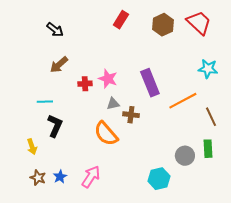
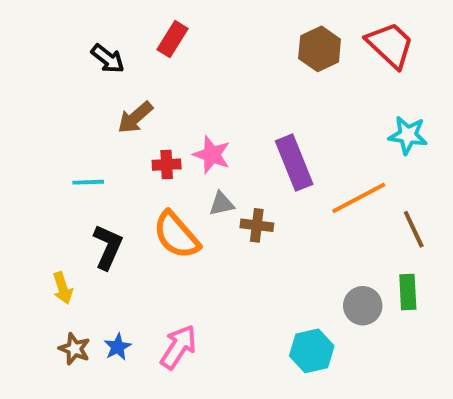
red rectangle: (121, 20) -> (172, 39), moved
brown arrow: (59, 65) -> (135, 117), moved
cyan line: (45, 102) -> (88, 182), moved
orange semicircle: (106, 134) -> (176, 235), moved

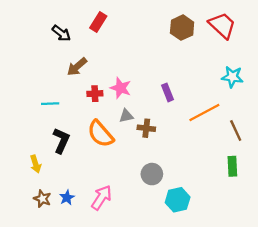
purple rectangle: (294, 163) -> (168, 92), size x0.6
gray circle: (363, 306) -> (152, 174), moved

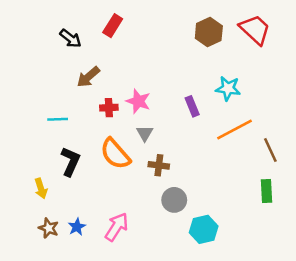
cyan star: (232, 77) -> (228, 88), moved
gray triangle: (126, 116) -> (145, 133), turned -48
brown cross: (146, 128) -> (159, 165), moved

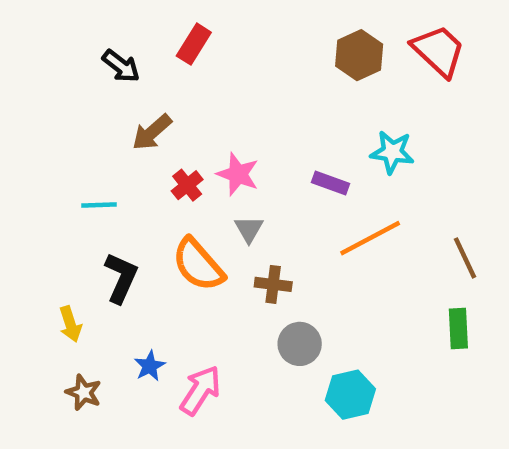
purple rectangle: (192, 106) -> (330, 183), turned -48
red cross: (109, 108) -> (187, 185), turned -36
orange line: (234, 129) -> (370, 238), moved
blue star: (77, 227) -> (150, 366), moved

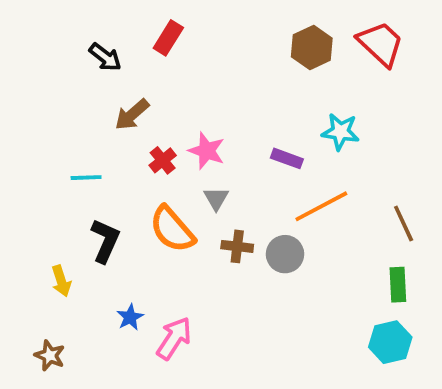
gray circle: (300, 344) -> (285, 254), moved
brown star: (84, 392) -> (50, 356), moved
cyan hexagon: (350, 395) -> (390, 342), moved

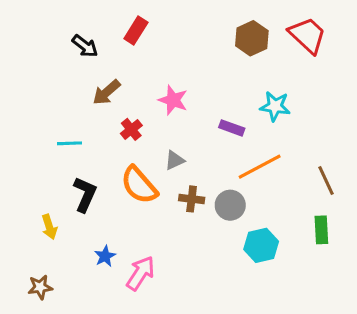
pink star: (207, 151) -> (173, 100), moved
gray triangle: (216, 199) -> (175, 160), turned 35
cyan hexagon: (390, 342) -> (261, 245), moved
brown star: (50, 356) -> (40, 287), turned -30

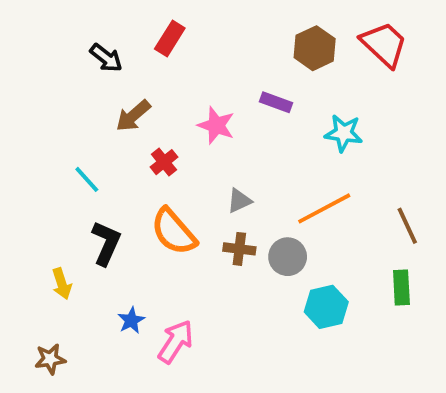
purple rectangle: (232, 128) -> (276, 102), moved
cyan line: (69, 143) -> (87, 179), turned 50
gray triangle: (175, 160) -> (239, 201), moved

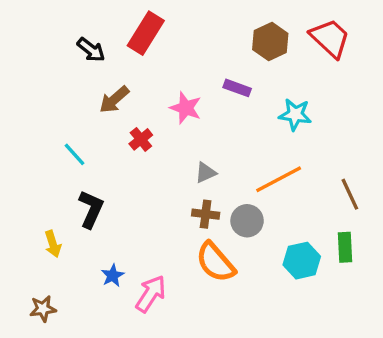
red rectangle: (170, 39) -> (146, 33), size x1.4
orange semicircle: (174, 232) -> (215, 262), moved
cyan hexagon: (326, 307) -> (302, 261), moved

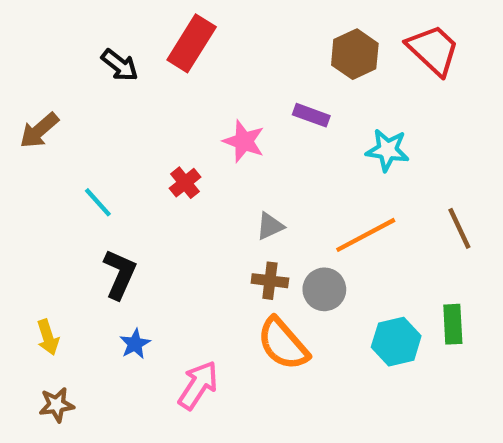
brown arrow: (114, 100) -> (39, 130), moved
brown line: (350, 194) -> (459, 228), moved
yellow arrow: (53, 244) -> (48, 337), moved
blue star: (113, 275) -> (135, 344), moved

